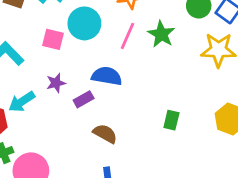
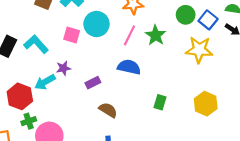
blue semicircle: (107, 76) -> (129, 67), moved
purple star: (56, 83) -> (63, 68), moved

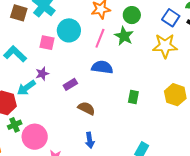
green circle: (186, 15) -> (132, 15), moved

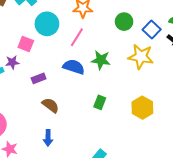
green circle: (132, 15) -> (124, 22), moved
green star: (124, 36) -> (101, 60), moved, turned -30
pink square: (47, 43) -> (26, 44), moved

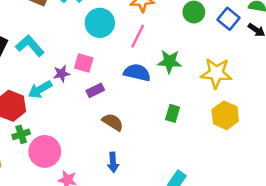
pink square: (26, 44) -> (84, 63), moved
yellow star: (141, 57) -> (216, 73), moved

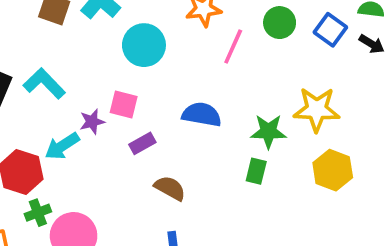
pink line: (138, 36) -> (233, 46), moved
green star: (169, 62) -> (268, 131), moved

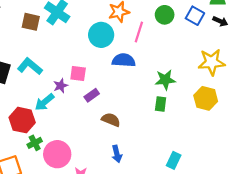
cyan circle: (144, 45) -> (101, 35), moved
yellow star: (317, 109) -> (212, 62), moved
blue semicircle: (202, 115) -> (124, 60), moved

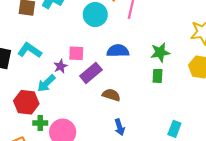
blue semicircle: (124, 60) -> (118, 51), moved
purple rectangle: (92, 95) -> (91, 73), size x1.5
green cross: (35, 143) -> (40, 123), turned 32

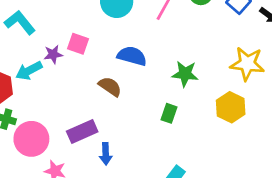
purple rectangle: (91, 73) -> (82, 131), moved
green rectangle: (158, 76) -> (169, 113), moved
brown semicircle: (111, 95) -> (110, 86), moved

